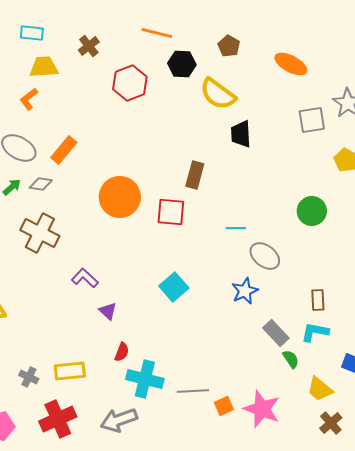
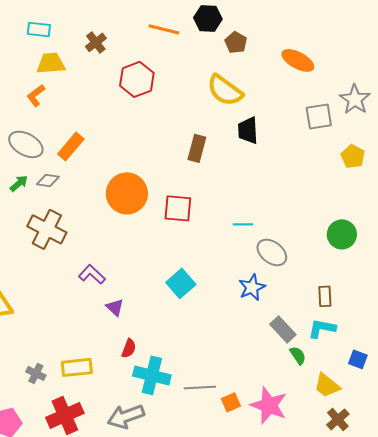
black hexagon: (182, 64) -> (208, 18), moved
brown rectangle: (195, 175) -> (197, 148), moved
green circle: (312, 211) -> (342, 234), moved

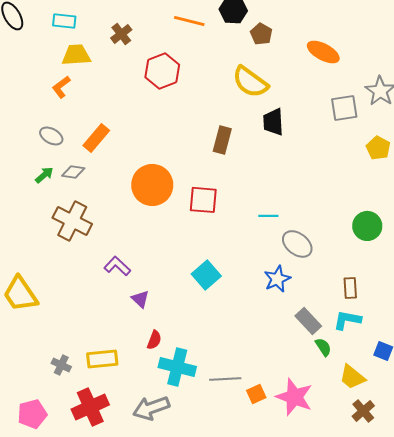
gray ellipse: (26, 144) -> (51, 136), size x0.7

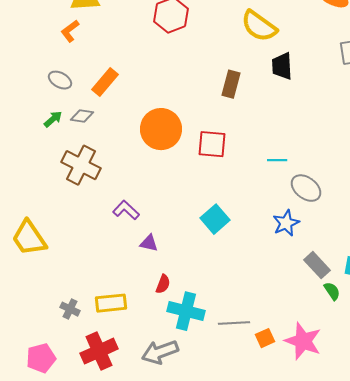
purple triangle: (140, 299) -> (149, 243), turned -30

